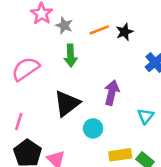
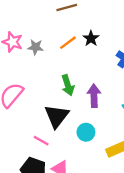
green arrow: (71, 56) -> (68, 85), moved
pink line: (19, 121) -> (41, 141), moved, turned -63

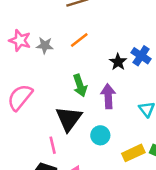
black star: (91, 38) -> (118, 62), moved
pink line: (41, 141) -> (53, 145), turned 49

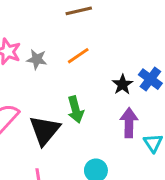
purple arrow: (108, 96) -> (129, 123), moved
black triangle: (69, 119) -> (45, 130), moved

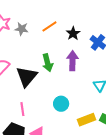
black star: (123, 85) -> (73, 33), moved
purple arrow: (129, 123) -> (72, 61), moved

